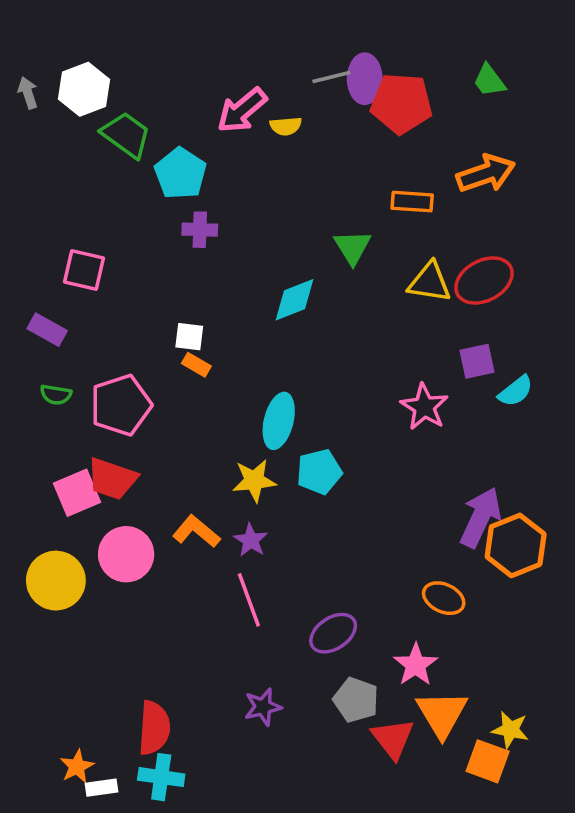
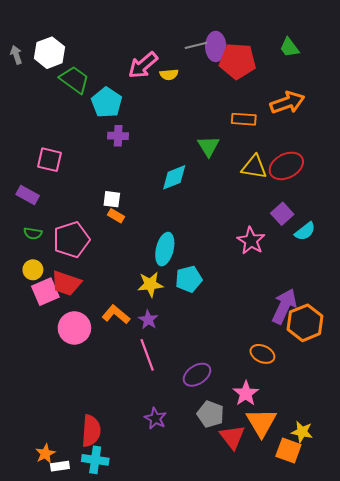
purple square: (477, 361) -> (282, 214), turned -30
yellow circle: (56, 581) -> (33, 270), moved, size x0.6
purple star: (263, 707) -> (155, 418), turned -30

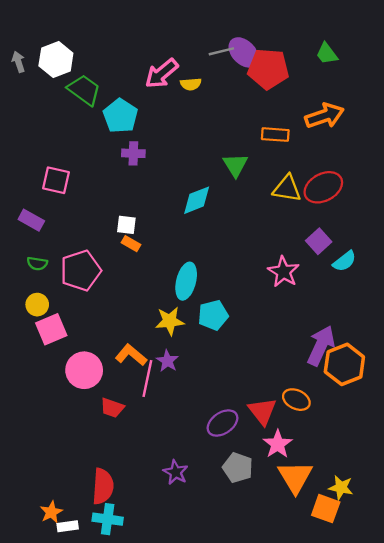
purple ellipse: (216, 46) -> (244, 52), turned -44
red trapezoid: (66, 283) -> (112, 408), moved, size x0.7
pink line: (147, 355) -> (147, 378), moved, turned 32
red triangle: (232, 437) -> (262, 411), moved

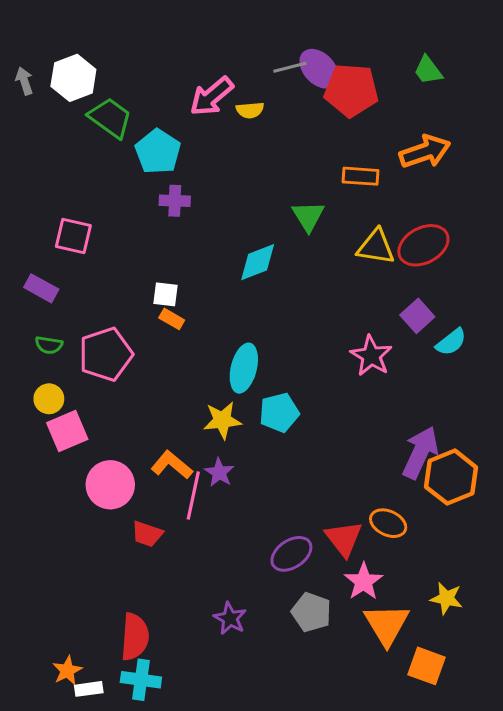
yellow star: (341, 488) -> (446, 598), moved

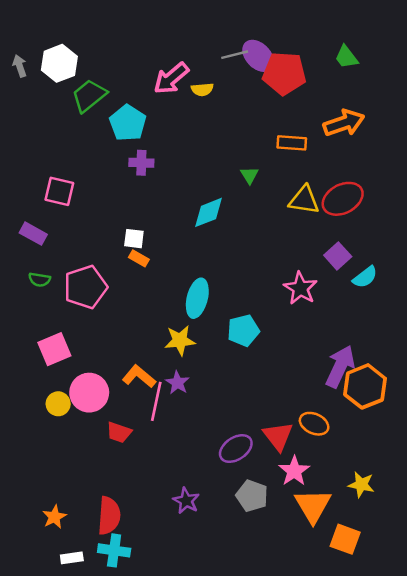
green trapezoid: (110, 118) -> (89, 96), turned -75
green triangle: (308, 216) -> (249, 175), size x0.7
yellow circle: (49, 399) -> (58, 404), moved
cyan pentagon: (279, 413) -> (243, 330), moved
orange star: (67, 671) -> (54, 517), moved

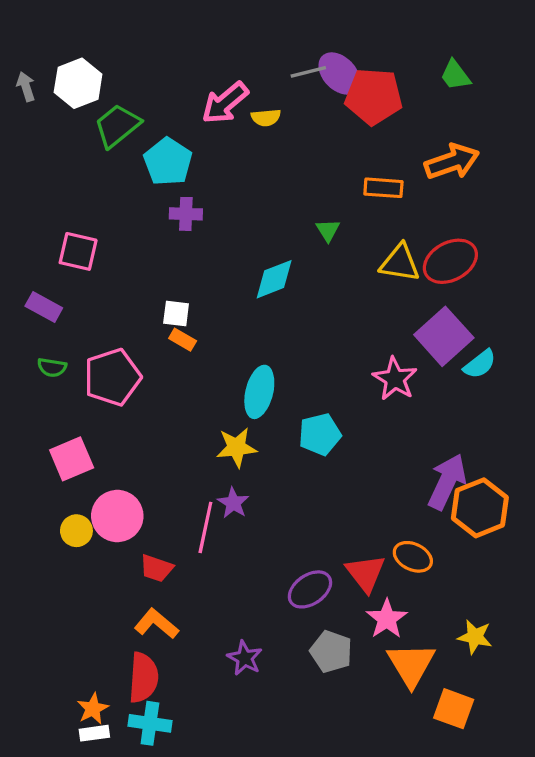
purple square: (338, 256) -> (444, 336), size x1.6
orange L-shape: (139, 376) -> (156, 624), moved
orange star: (54, 517) -> (93, 709), moved

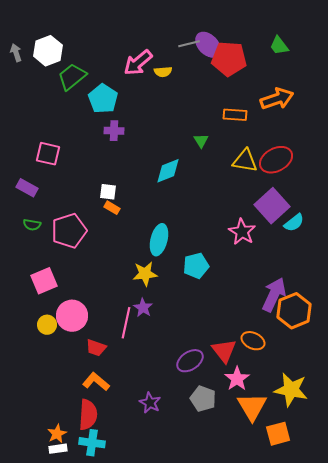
yellow star: (475, 637) -> (291, 390), size x1.6
orange square: (454, 709) -> (278, 434), turned -35

